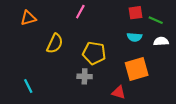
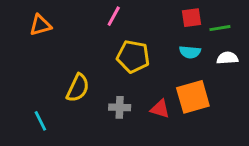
green line: (156, 20) -> (220, 28), turned -32
yellow semicircle: (55, 43) -> (78, 88), moved
yellow pentagon: (94, 53) -> (133, 57), moved
red triangle: (119, 92) -> (160, 109), moved

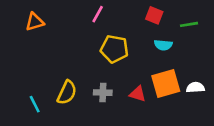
red square: (191, 18) -> (154, 15), moved, turned 30
white semicircle: (227, 58) -> (195, 87), moved
yellow semicircle: (78, 88) -> (67, 93), moved

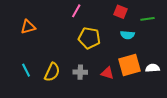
orange triangle: (35, 22) -> (28, 27), moved
cyan line: (35, 104) -> (26, 70), moved

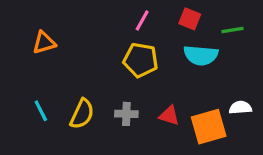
pink line: (76, 11) -> (142, 20), moved
cyan semicircle: (127, 35) -> (201, 55), size x1.5
orange square: (129, 65) -> (209, 127), moved

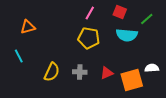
green line: (232, 30) -> (147, 19), turned -32
cyan line: (41, 111) -> (19, 56), moved
red triangle: (169, 115) -> (107, 73), turned -40

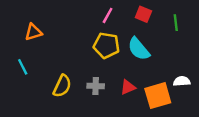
green line: (147, 19) -> (176, 23), turned -56
cyan semicircle: (127, 35) -> (139, 49), moved, turned 45

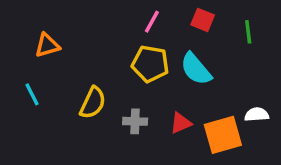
yellow semicircle: (62, 86) -> (93, 103), moved

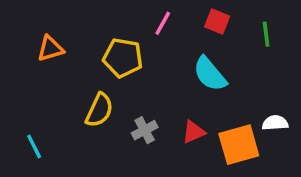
yellow pentagon: (150, 64) -> (123, 58), moved
cyan line: (32, 94) -> (34, 146), moved
gray cross: (135, 121) -> (145, 130), turned -30

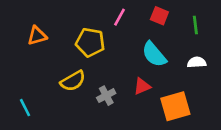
yellow semicircle: (99, 110) -> (73, 81), turned 35
white semicircle: (275, 123) -> (197, 62), moved
red triangle: (194, 132) -> (142, 86), moved

